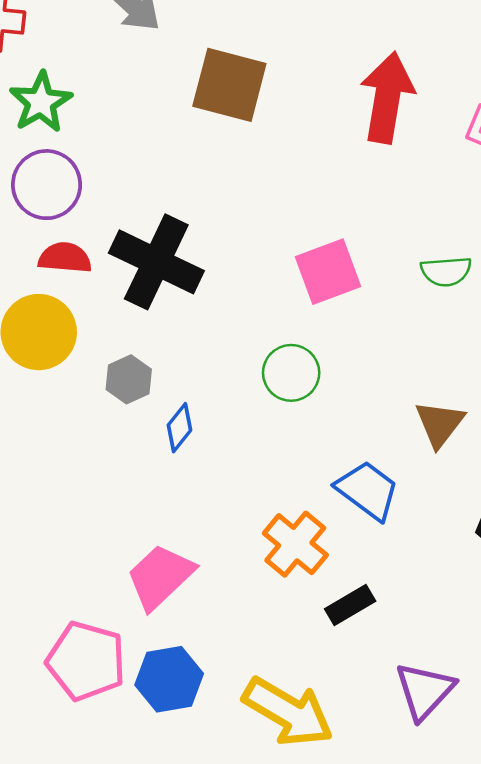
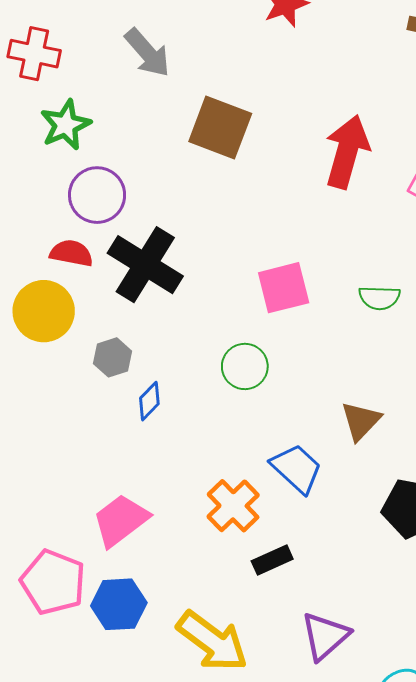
purple circle: (47, 185) -> (97, 195), moved

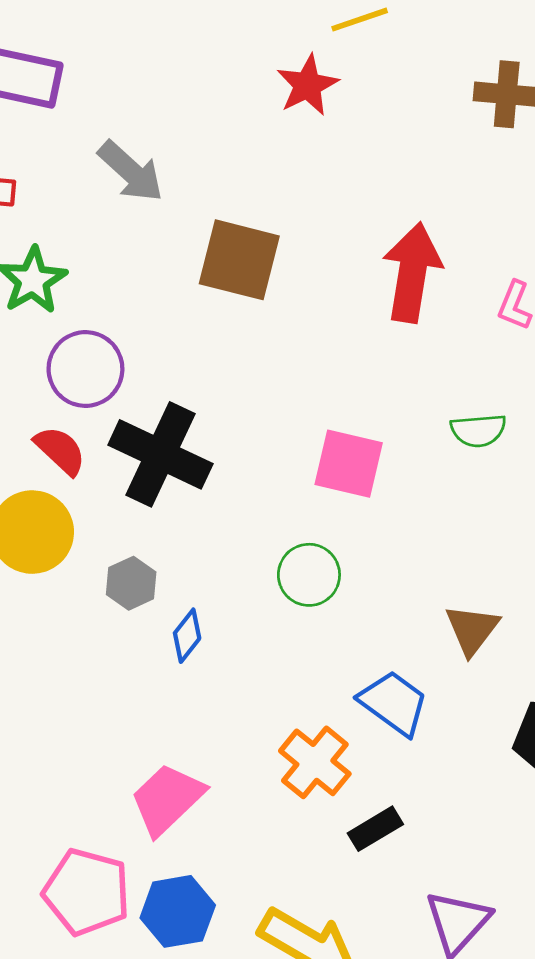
red semicircle: (71, 253) -> (60, 450), turned 39
pink square: (284, 288) -> (349, 464), turned 34
green semicircle: (379, 298) -> (478, 430), moved

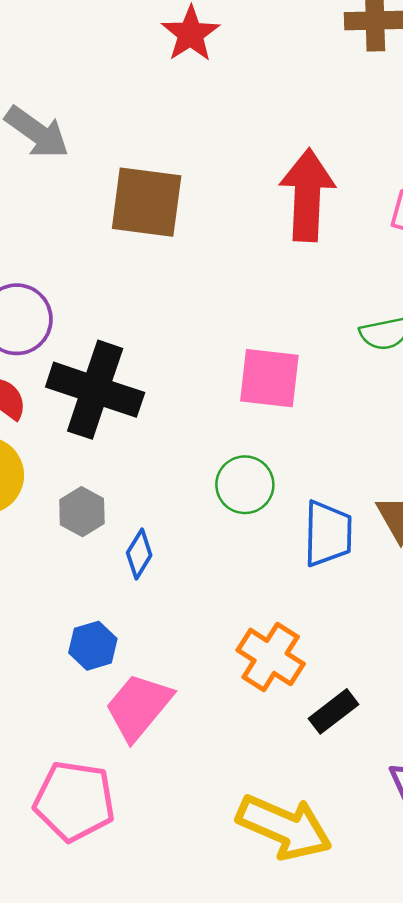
blue trapezoid: (394, 703) -> (328, 534), moved, turned 62
blue hexagon: (178, 911) -> (93, 646), moved, size x0.7

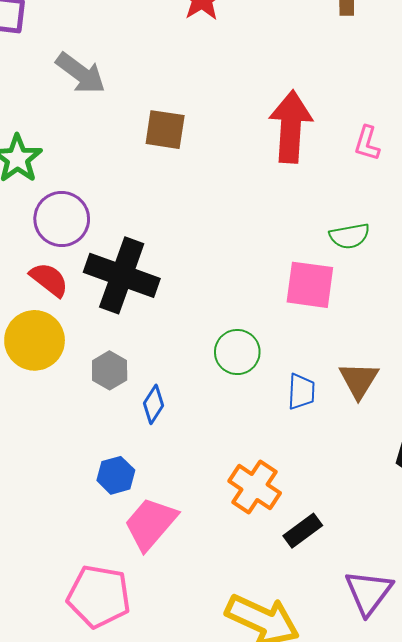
brown square: (147, 202) -> (165, 130), size x0.7
pink square: (269, 378) -> (310, 285), moved
blue trapezoid: (328, 534) -> (301, 392), size x0.7

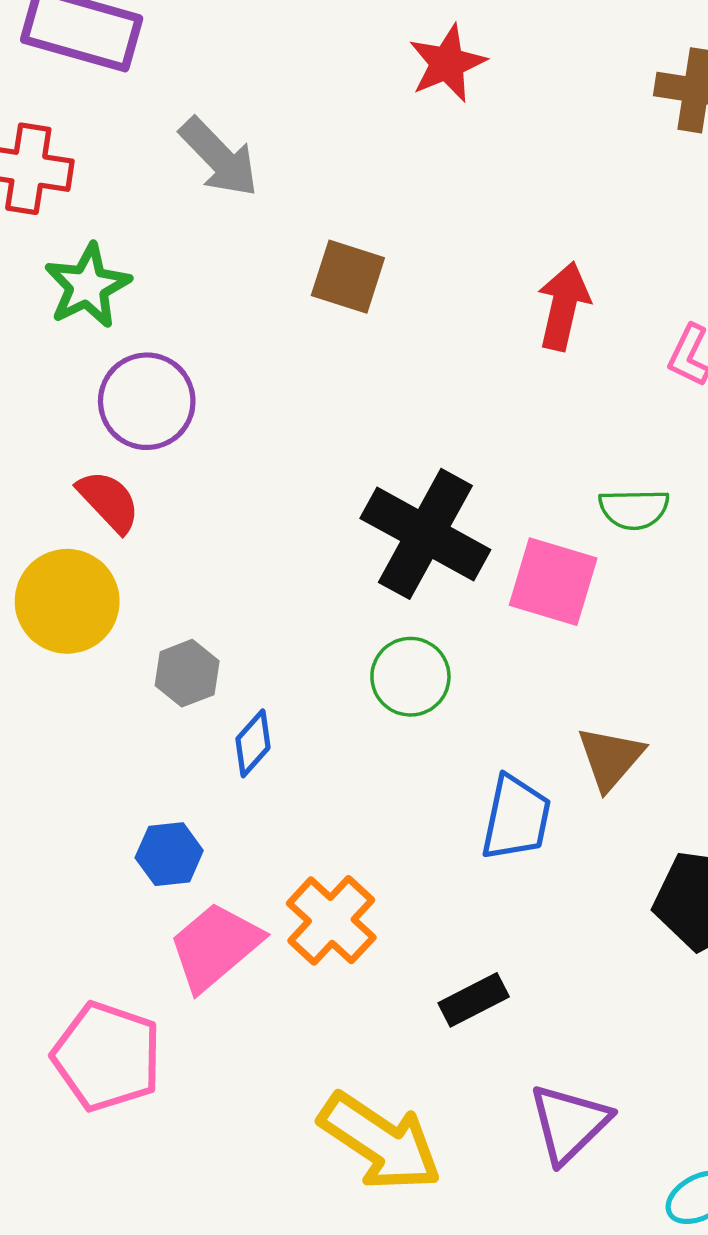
red arrow: (291, 127) -> (564, 306), size x0.7
black cross: (122, 275) -> (425, 534), moved
blue trapezoid: (301, 392) -> (516, 818), moved, size x1.4
orange cross: (255, 487) -> (331, 920), moved

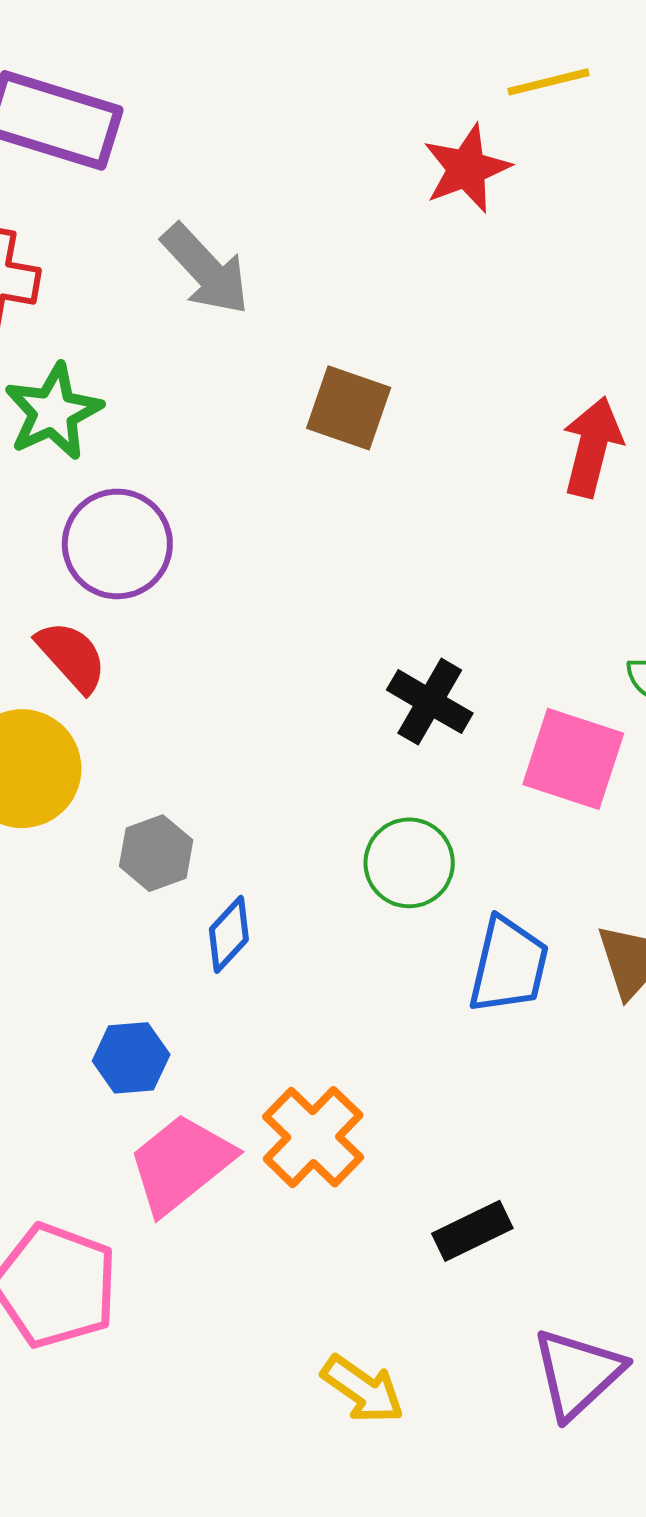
black cross: (425, 534) -> (430, 702), size x0.6
blue trapezoid: (516, 818) -> (509, 965), moved
yellow arrow: (380, 1142) -> (363, 1389), size x0.6

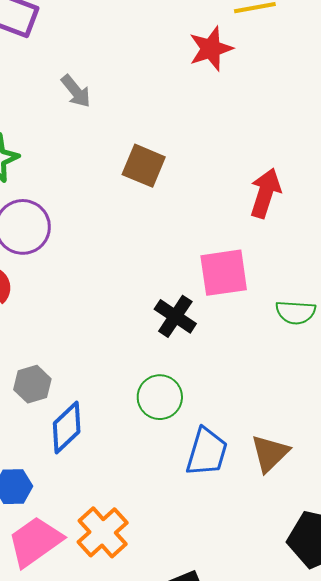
gray arrow: (206, 269) -> (76, 91), size x0.7
pink square: (573, 759) -> (224, 273), moved, turned -30
blue diamond: (229, 934) -> (67, 427), size x1.4

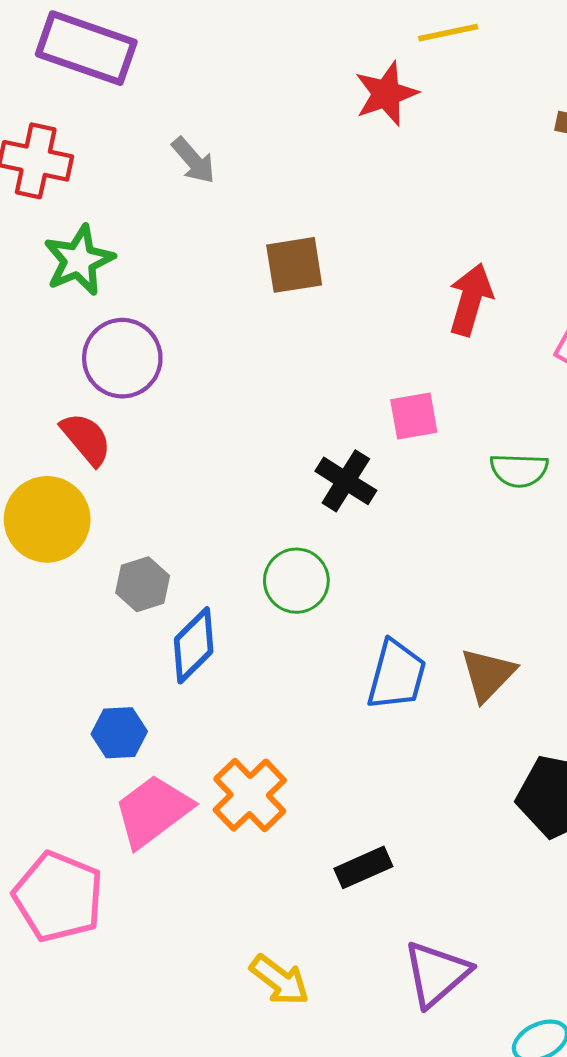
brown square: (144, 166) -> (294, 265), turned -30
pink square: (224, 273) -> (414, 416), size x0.7
green circle: (160, 397) -> (296, 581), moved

